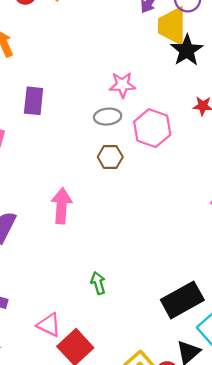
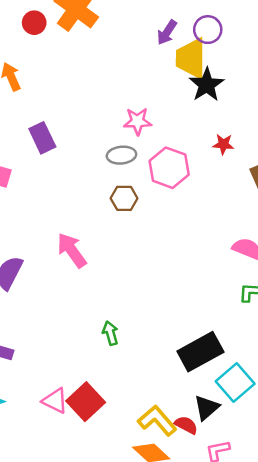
purple rectangle: (34, 101) -> (42, 138), turned -32
pink arrow: (62, 206) -> (72, 250), turned -40
pink triangle: (49, 325) -> (55, 401), moved

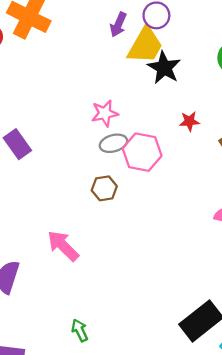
yellow trapezoid: (191, 58) -> (145, 45), turned -141
gray ellipse: (121, 155) -> (113, 143), moved
green arrow: (110, 333) -> (80, 330), moved

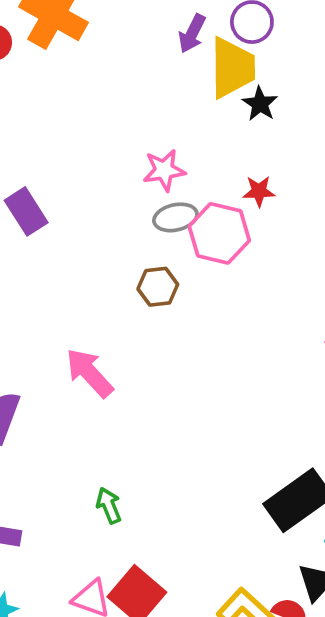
yellow trapezoid: (145, 45) -> (232, 68), turned -33
black star: (164, 68) -> (260, 104), size x0.7
red star: (189, 121) -> (259, 191), moved

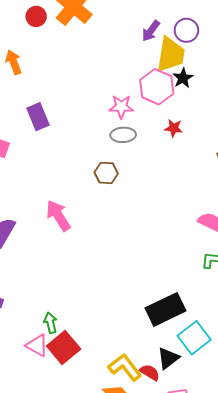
pink hexagon: (219, 233) -> (157, 87), moved
green arrow: (109, 506) -> (50, 323), moved

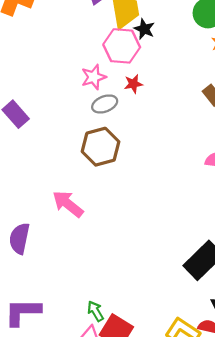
red star: (174, 128) -> (133, 84), moved
brown hexagon: (106, 173) -> (101, 147), size x1.6

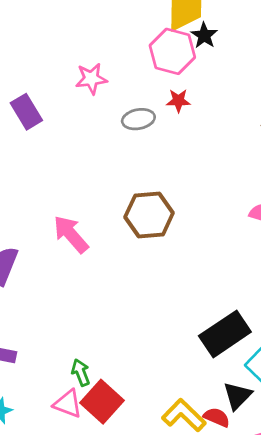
pink star: (94, 77) -> (91, 79), moved
brown hexagon: (101, 147) -> (149, 215), moved

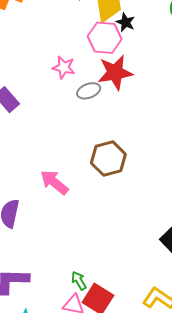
pink star: (91, 79) -> (64, 67), moved, turned 30
red star: (178, 101) -> (115, 73), size x2.0

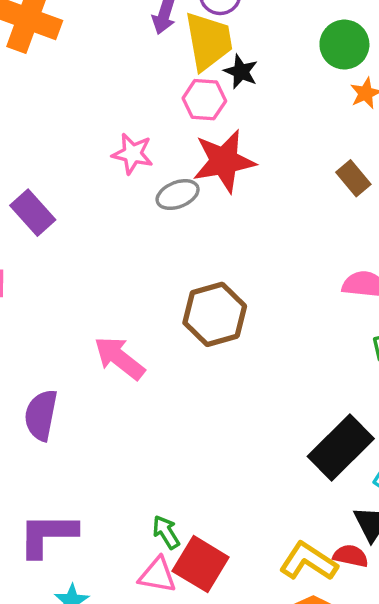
pink hexagon: (105, 38) -> (204, 100), size x0.7

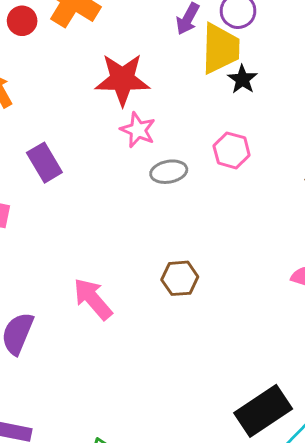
pink hexagon: (204, 100) -> (232, 150), moved
red star: (224, 161) -> (122, 79), moved
brown hexagon: (215, 314) -> (180, 278), size x0.7

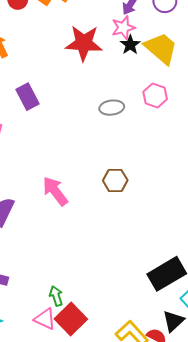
yellow trapezoid: (220, 48) -> (161, 48), moved, turned -54
black star: (242, 79) -> (130, 45), moved
pink star: (138, 130) -> (123, 28), moved, turned 30

